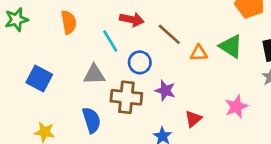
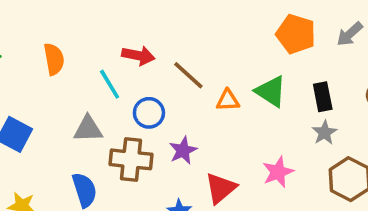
purple star: (165, 91) -> (183, 150), turned 30
red triangle: (193, 119) -> (221, 188), size x1.4

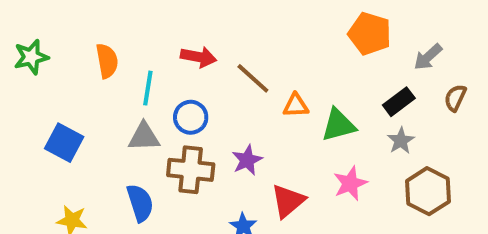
gray arrow: (350, 34) -> (428, 57), moved
cyan line: (110, 84) -> (148, 88), moved, turned 40
green triangle: (271, 91) -> (339, 125), moved, turned -48
black rectangle: (323, 97) -> (399, 102), turned 64
blue circle: (149, 113) -> (191, 117), moved

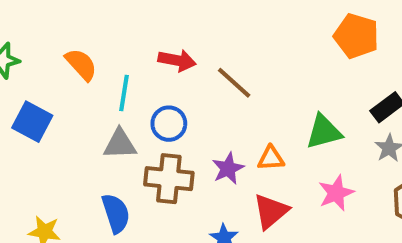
orange semicircle: (107, 61) -> (81, 64), turned -32
orange triangle: (296, 106) -> (271, 158), moved
blue square: (64, 143) -> (32, 122), moved

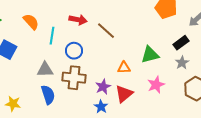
gray triangle: (120, 144) -> (45, 70), moved
purple star: (228, 168) -> (103, 87), moved

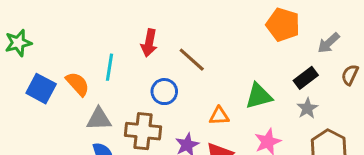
red arrow: (78, 20) -> (149, 43), turned 90
orange semicircle: (31, 22) -> (78, 84), moved
blue circle: (74, 51) -> (164, 92), moved

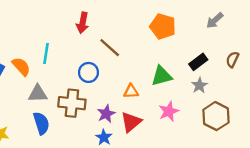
orange pentagon: (283, 25) -> (163, 26), moved
red arrow: (149, 43) -> (83, 23), moved
gray arrow: (329, 43) -> (215, 21), moved

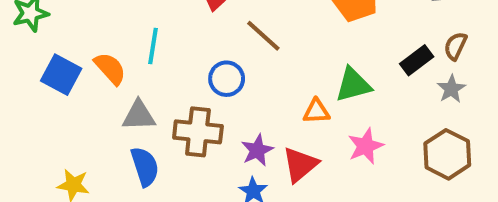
brown semicircle: (232, 59) -> (455, 46), moved
gray star: (199, 85) -> (451, 89), moved
orange triangle: (131, 91) -> (316, 111), moved

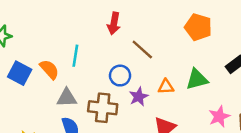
orange triangle: (316, 111) -> (166, 87), moved
pink star: (366, 146) -> (219, 116), moved
purple star: (257, 150) -> (139, 97), moved

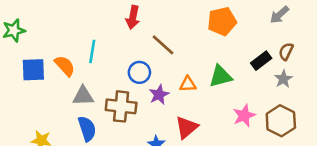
orange pentagon: (198, 27) -> (222, 21), turned -30
blue square: (20, 73) -> (33, 70), turned -30

